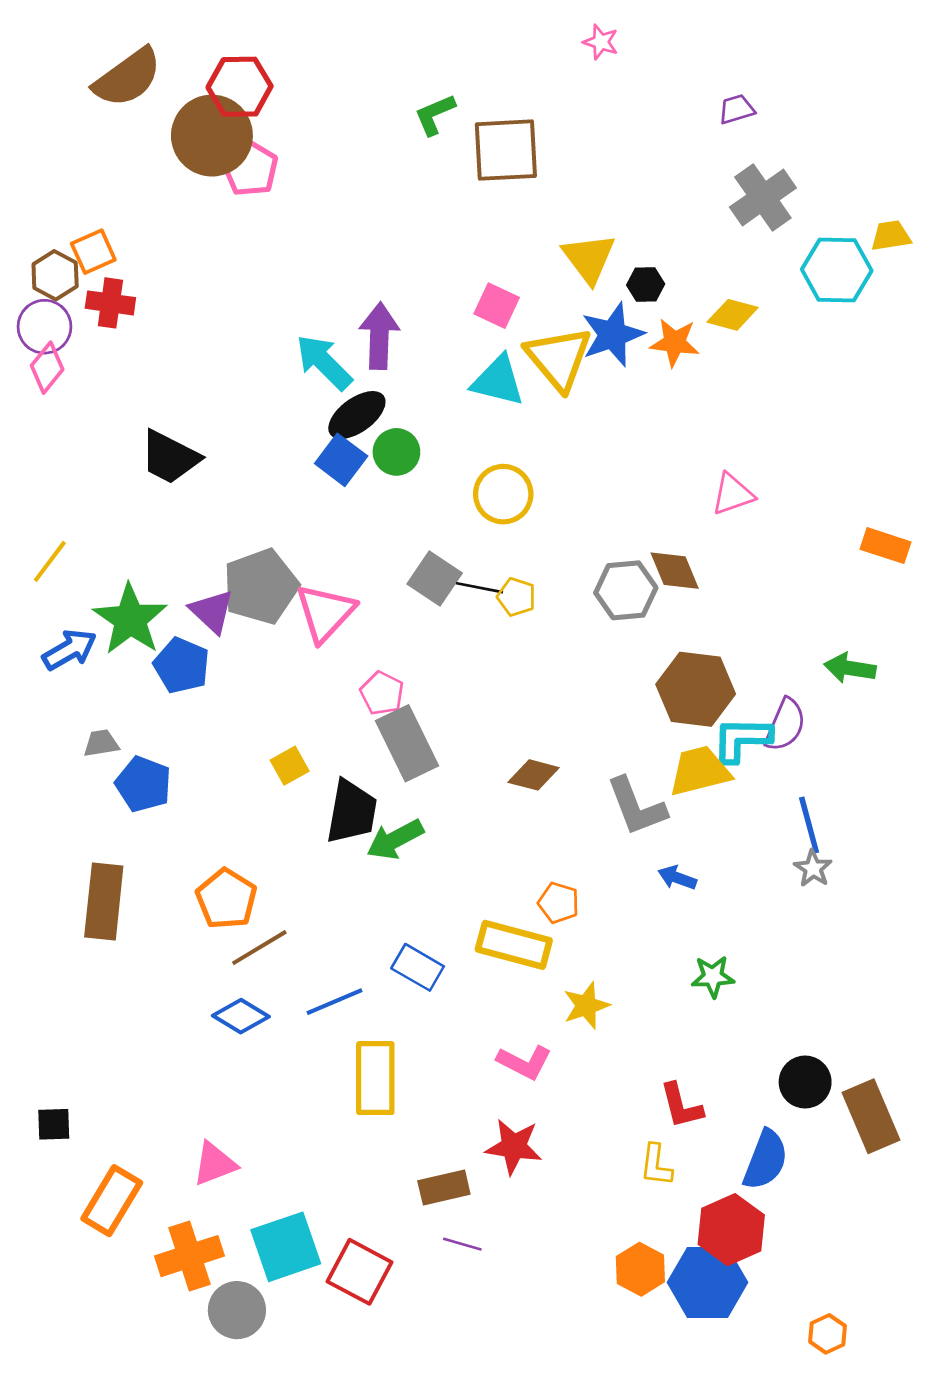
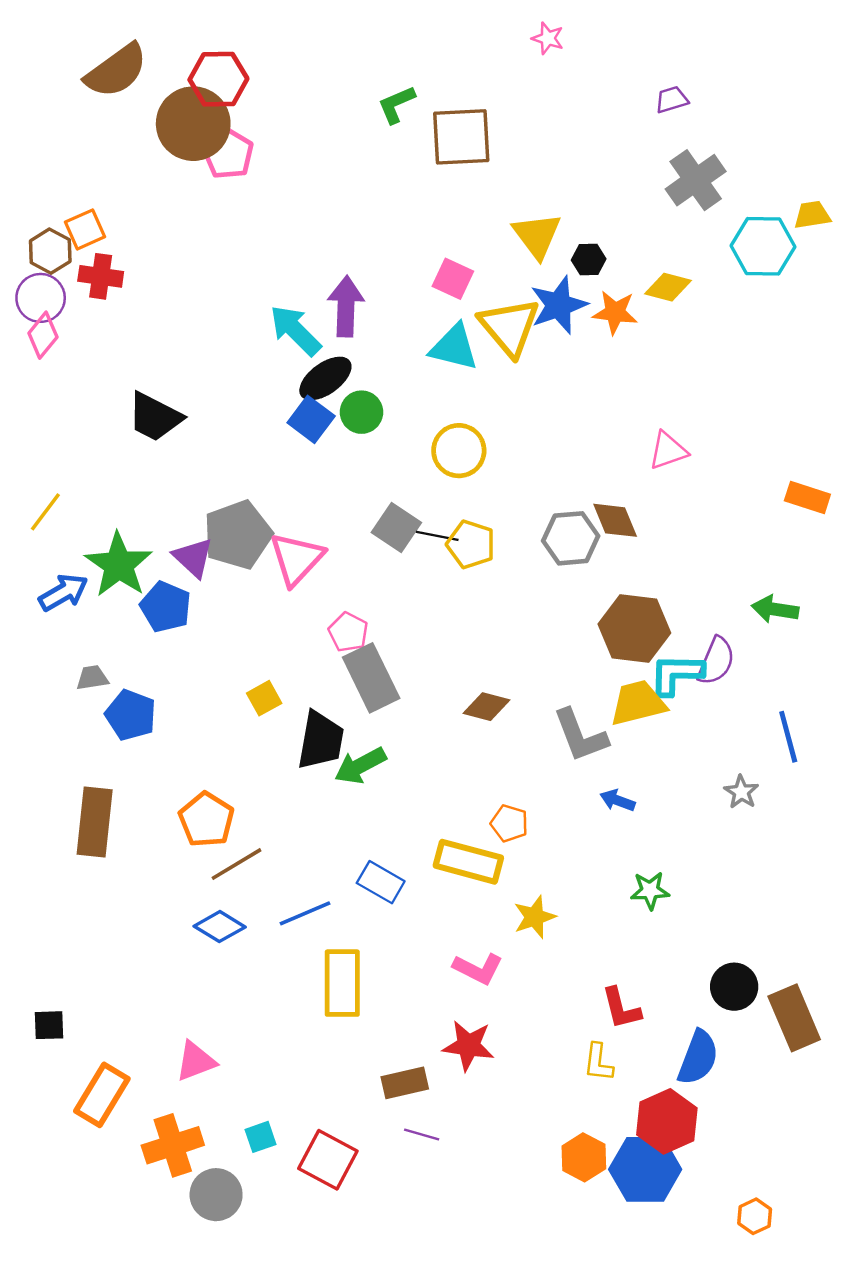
yellow pentagon: (516, 597) -> (471, 544), size x1.4
blue line: (809, 825) -> (788, 737), moved
cyan square: (286, 1247) -> (261, 1137), size x0.5

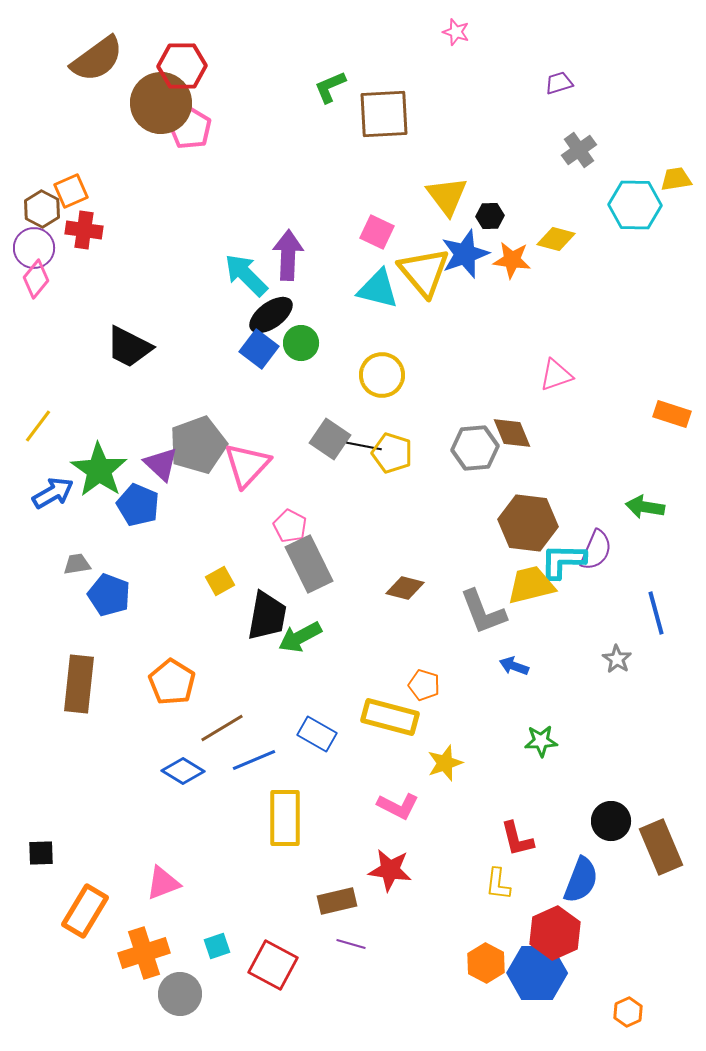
gray cross: (696, 180) -> (579, 150), size x0.7
brown line: (236, 864) -> (222, 728), moved

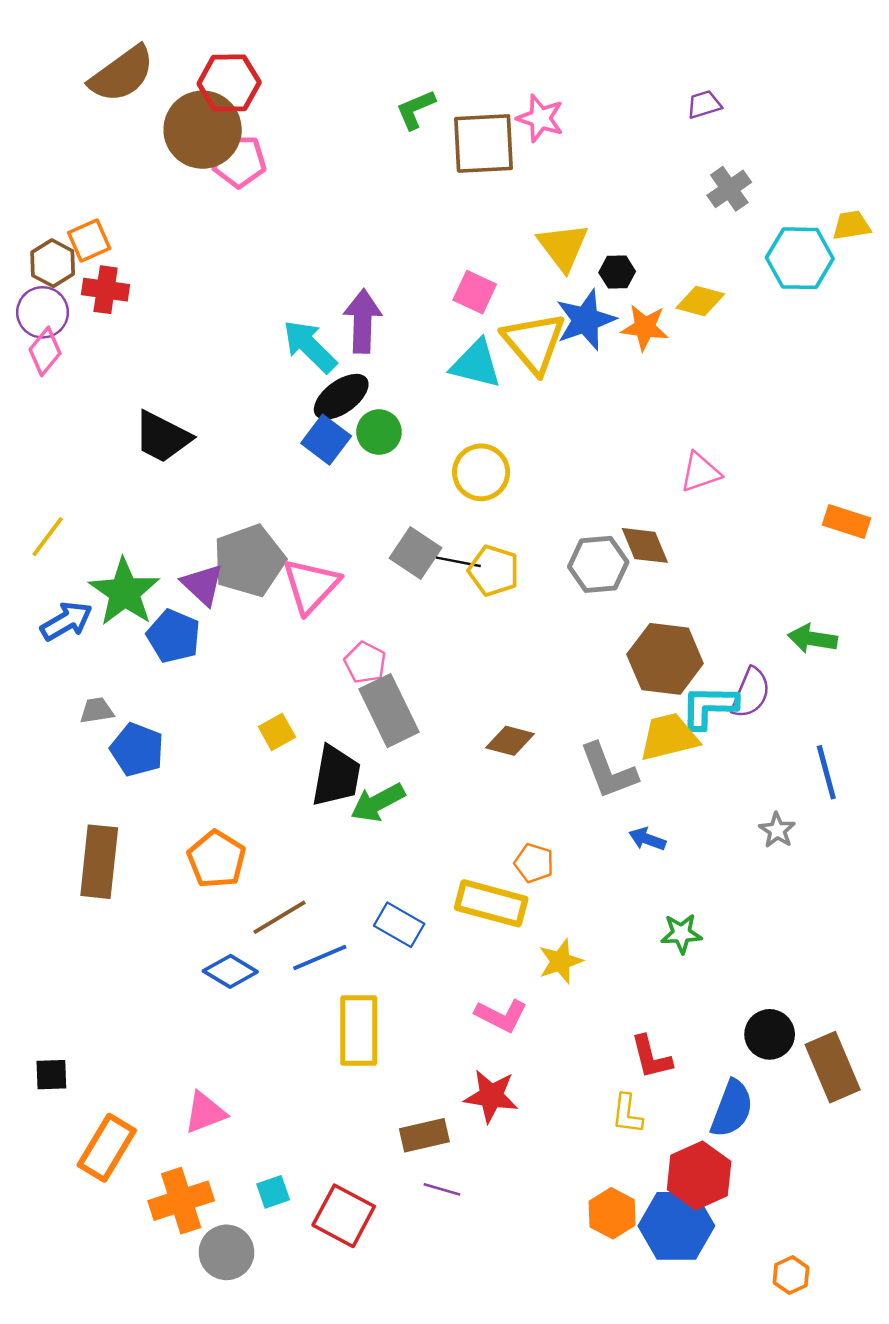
pink star: (456, 32) -> (540, 118), moved, size x1.4
pink pentagon: (190, 128) -> (239, 161), turned -30

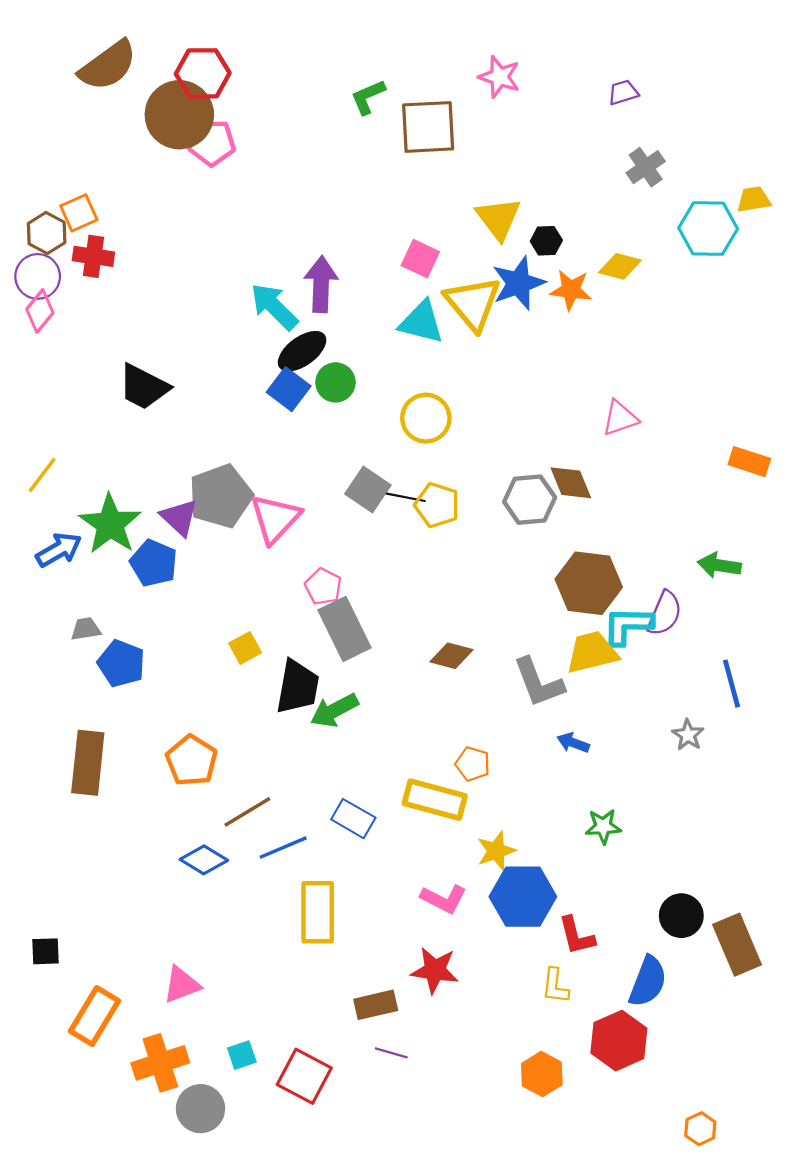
pink star: (540, 118) -> (499, 77), moved
blue hexagon: (676, 1226) -> (523, 897), moved

